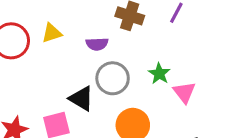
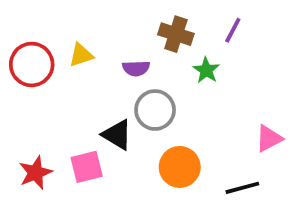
green star: (159, 74) -> (206, 70), moved
pink triangle: (184, 92) -> (269, 138), moved, turned 40

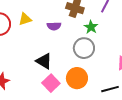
gray circle: (155, 110) -> (84, 48), moved
pink square: (87, 167) -> (51, 83), moved, turned -30

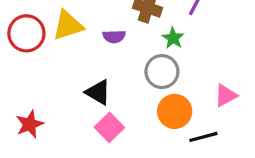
yellow triangle: (25, 19) -> (68, 25), size x1.5
orange circle: (77, 78) -> (175, 111), moved

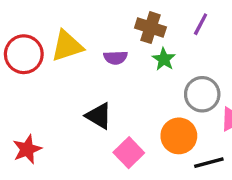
green star: (173, 38) -> (164, 59), moved
gray circle: (162, 72) -> (202, 94), moved
pink square: (109, 127) -> (129, 153), moved

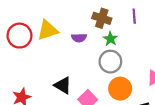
purple line: (201, 24) -> (134, 16), turned -32
gray circle: (202, 94) -> (110, 62), moved
black triangle: (99, 116) -> (63, 85), moved

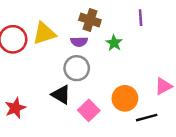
brown cross: (102, 18) -> (90, 20), moved
gray circle: (110, 62) -> (77, 68), moved

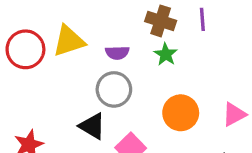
brown cross: (90, 20) -> (161, 21), moved
orange circle: (125, 98) -> (181, 113), moved

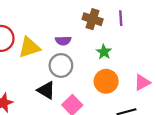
yellow triangle: (69, 41) -> (29, 47), moved
green star: (166, 54) -> (104, 52), moved

